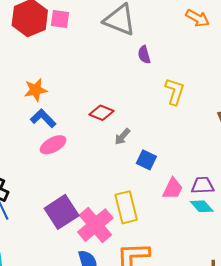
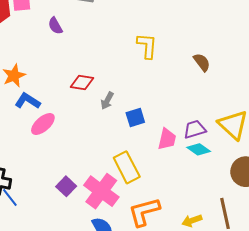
purple semicircle: (144, 55) -> (55, 26), moved
blue square: (146, 160) -> (135, 117), turned -30
purple square: (62, 212) -> (66, 186), size x0.6

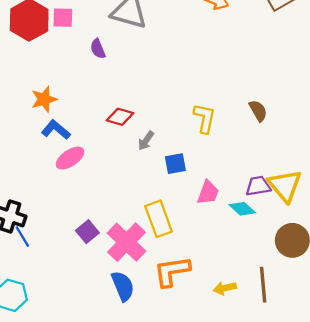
yellow L-shape: (147, 46) -> (205, 118), moved
purple trapezoid: (195, 129) -> (258, 186), moved

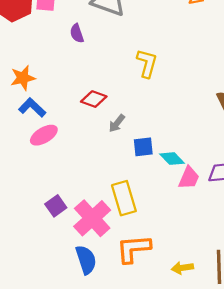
yellow L-shape: (205, 118) -> (147, 63), moved
pink trapezoid: (208, 193) -> (189, 178), moved
cyan diamond: (242, 209) -> (172, 159), moved

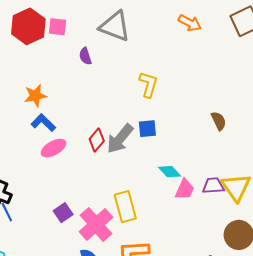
red diamond: (94, 99) -> (97, 140), moved, turned -70
gray arrow: (117, 123) -> (120, 139), size x1.8
blue square: (143, 147) -> (147, 129), moved

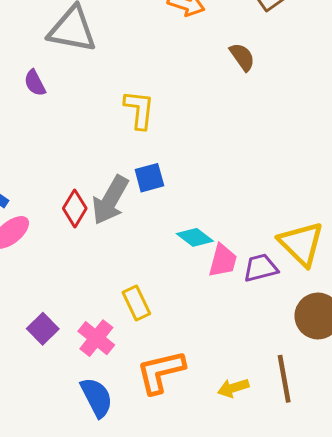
brown semicircle: (219, 121) -> (242, 57), moved
purple trapezoid: (213, 186) -> (261, 268), moved
yellow rectangle: (125, 207) -> (136, 303), size x0.7
pink cross: (96, 224) -> (96, 338), size x0.7

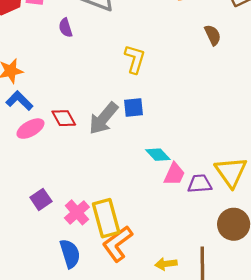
red diamond: (75, 208) -> (64, 118), moved, turned -70
yellow rectangle: (136, 303) -> (106, 218), moved, size x1.6
orange L-shape: (161, 372) -> (117, 244), turned -33

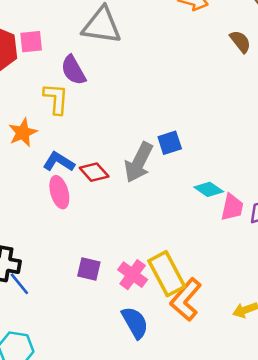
purple semicircle: (66, 28) -> (73, 70), size x1.4
yellow L-shape: (135, 59) -> (56, 99), moved
blue L-shape: (19, 101) -> (59, 162), moved
pink ellipse: (30, 129) -> (59, 192), turned -64
purple square: (41, 199) -> (89, 269), turned -30

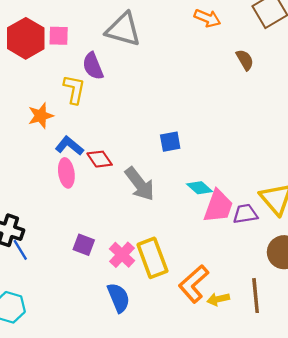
gray arrow: (139, 162) -> (140, 184), moved, turned -72
pink trapezoid: (232, 207) -> (218, 206), size x1.4
orange L-shape: (186, 300) -> (194, 284), moved

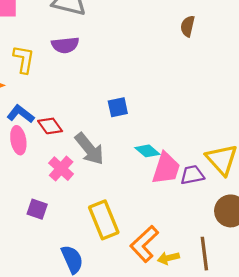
brown semicircle: (245, 60) -> (188, 26), turned -135
purple semicircle: (93, 66) -> (65, 45), moved, turned -72
pink cross: (122, 255) -> (61, 169), moved

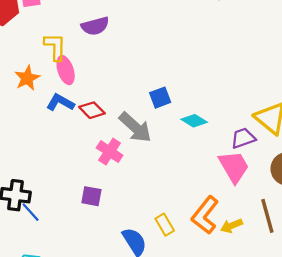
blue square: (118, 107) -> (160, 98), moved
pink ellipse: (18, 140) -> (66, 70), moved
pink trapezoid: (166, 168) -> (234, 167), moved, turned -40
yellow rectangle: (104, 220) -> (165, 225), moved, size x0.6

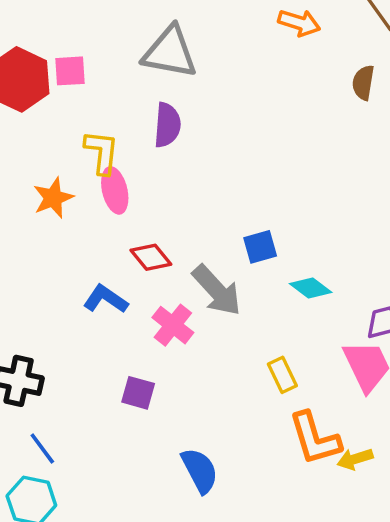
purple semicircle: (95, 26) -> (167, 125), turned -76
blue L-shape: (60, 103) -> (106, 299), moved
blue line: (31, 212) -> (42, 449), moved
orange L-shape: (205, 215) -> (315, 438), turned -60
yellow rectangle: (165, 225) -> (282, 375), moved

